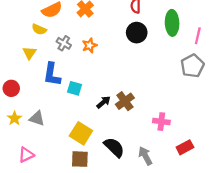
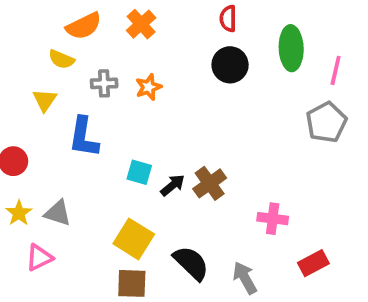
gray cross: (64, 43) -> (104, 83), turned -32
cyan square: (74, 88) -> (139, 172), moved
pink triangle: (26, 155) -> (39, 258), moved

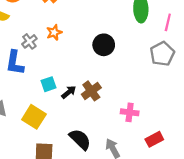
black circle: (230, 65) -> (104, 45), moved
gray cross: (104, 83) -> (29, 41), moved, turned -35
cyan square: (139, 172) -> (49, 84), turned -35
yellow square: (134, 239) -> (34, 117), moved

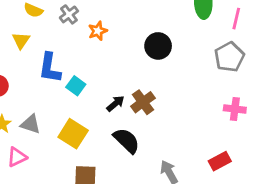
gray cross: (29, 41) -> (69, 14), moved
cyan square: (49, 84) -> (76, 86), moved, turned -35
pink cross: (130, 112) -> (235, 109), moved
black semicircle: (80, 139) -> (127, 141), moved

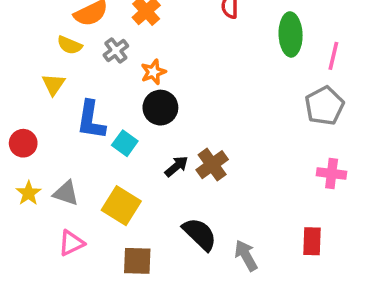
black circle: (158, 46) -> (160, 108), moved
black semicircle: (127, 141) -> (200, 234), moved
pink triangle: (17, 157) -> (71, 243), moved
red rectangle: (220, 161) -> (312, 241), turned -60

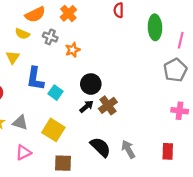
gray cross: (116, 51) -> (50, 37), turned -32
black circle: (160, 108) -> (91, 84), moved
gray arrow: (246, 256) -> (128, 149), moved

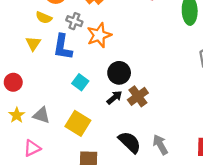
orange star: (73, 50) -> (99, 35), size x1.5
blue L-shape: (35, 79) -> (63, 47), moved
pink triangle: (23, 152) -> (32, 148), moved

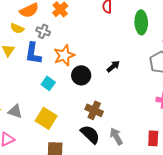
orange star: (99, 35) -> (64, 55), moved
brown cross: (138, 96) -> (94, 110), moved, turned -30
black arrow: (114, 98) -> (113, 66), moved

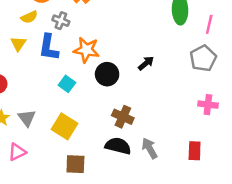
yellow semicircle: (17, 28) -> (29, 17), turned -48
orange star: (64, 55) -> (86, 50), turned 30
gray triangle: (15, 111) -> (27, 118), turned 35
black semicircle: (90, 134) -> (118, 146), turned -30

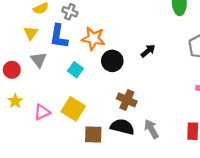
gray triangle: (27, 118) -> (39, 60), moved
pink triangle: (17, 152) -> (42, 112), moved
brown square: (75, 164) -> (93, 135), moved

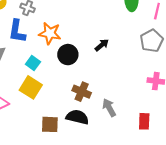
yellow square: (73, 109) -> (31, 87), moved
gray arrow: (151, 129) -> (109, 108), moved

